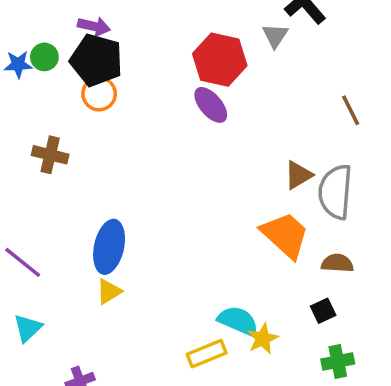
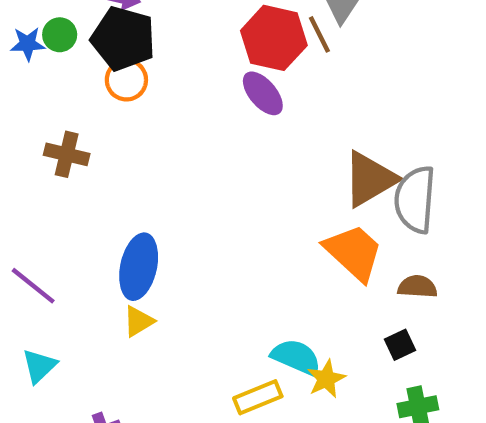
brown line: (351, 110) -> (319, 34), moved
brown triangle: (298, 175) -> (370, 179), size x1.6

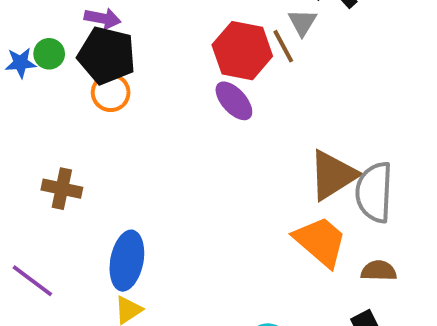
brown cross: (67, 154) -> (62, 189), moved

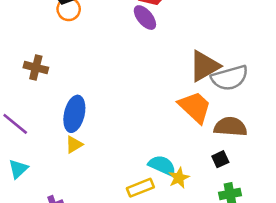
gray semicircle: (374, 192) -> (230, 78), turned -111
brown semicircle: (379, 271) -> (230, 127), size x1.5

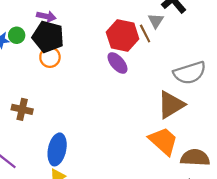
gray semicircle: (230, 78) -> (190, 73), moved

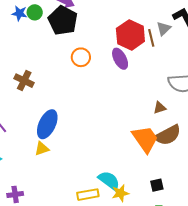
orange circle: (50, 57) -> (81, 57), moved
brown triangle: (171, 105) -> (160, 108), size x0.5
brown semicircle: (195, 158) -> (168, 135), moved, turned 136

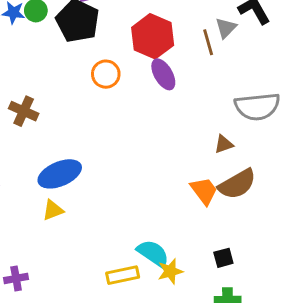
red hexagon: (130, 35) -> (153, 36), moved
blue ellipse: (47, 124) -> (60, 174), turned 44
orange trapezoid: (145, 139) -> (204, 191), size x0.7

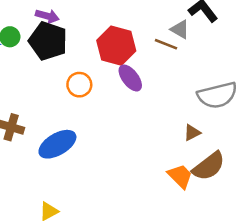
gray triangle: (226, 28) -> (180, 29), turned -36
brown line: (208, 42) -> (166, 44), turned -45
blue ellipse: (60, 174) -> (57, 144), moved

